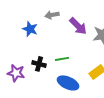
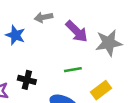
green line: (62, 59) -> (73, 70), moved

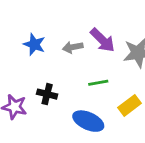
gray arrow: (43, 17) -> (73, 47), moved

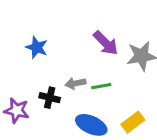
gray arrow: (73, 47) -> (75, 83), moved
yellow rectangle: (129, 105) -> (133, 122), moved

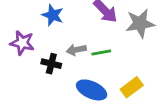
blue star: (37, 47) -> (53, 15), moved
purple star: (17, 111) -> (22, 43), moved

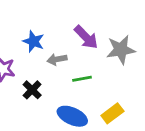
gray arrow: (76, 50) -> (57, 59), moved
black cross: (51, 64) -> (32, 90), turned 30

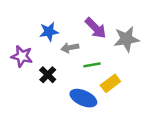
blue star: (33, 41) -> (49, 32), turned -30
yellow rectangle: (112, 113) -> (110, 83), moved

